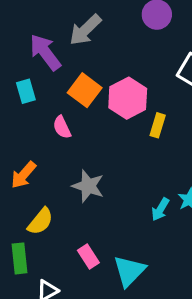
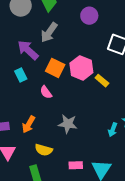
yellow rectangle: (158, 125) -> (102, 81), turned -56
yellow semicircle: (40, 221) -> (44, 150), turned 78
pink rectangle: (88, 256) -> (76, 165), turned -48

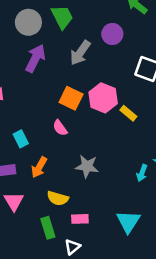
gray arrow: (49, 32) -> (80, 53), moved
purple arrow: (28, 50) -> (35, 58), moved, turned 75
cyan rectangle: (21, 75) -> (21, 139), moved
pink rectangle: (76, 165) -> (80, 219), moved

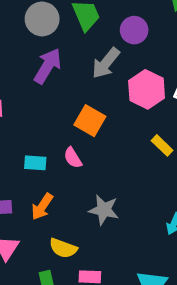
purple circle: (112, 34) -> (134, 30), moved
pink hexagon: (103, 98) -> (147, 89), moved
cyan rectangle: (21, 139) -> (35, 163), moved, turned -63

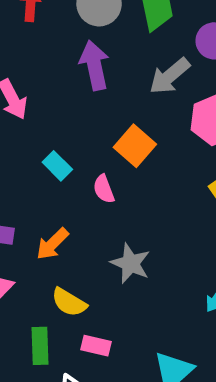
purple arrow: (48, 66) -> (94, 65), turned -54
cyan rectangle: (35, 163) -> (57, 166), moved, turned 30

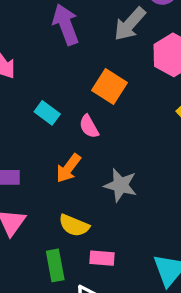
orange arrow: (52, 244) -> (68, 168), moved

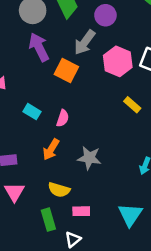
orange square: (109, 87) -> (66, 70), moved
pink semicircle: (89, 127) -> (63, 118), turned -126

